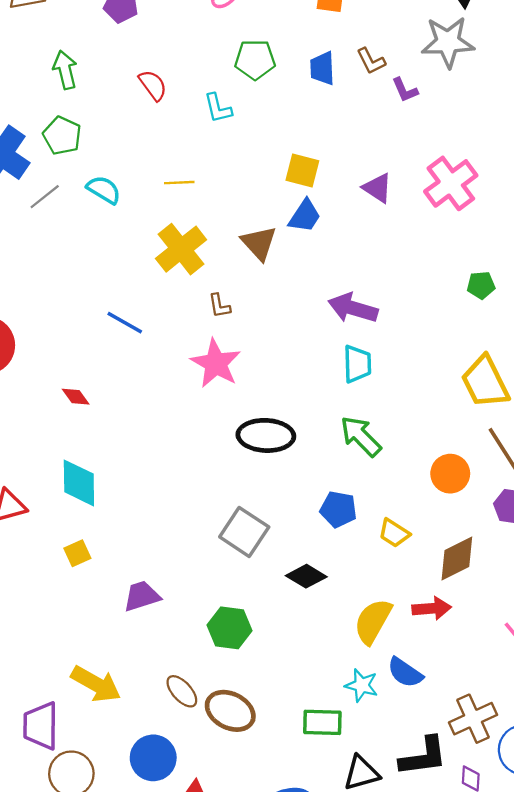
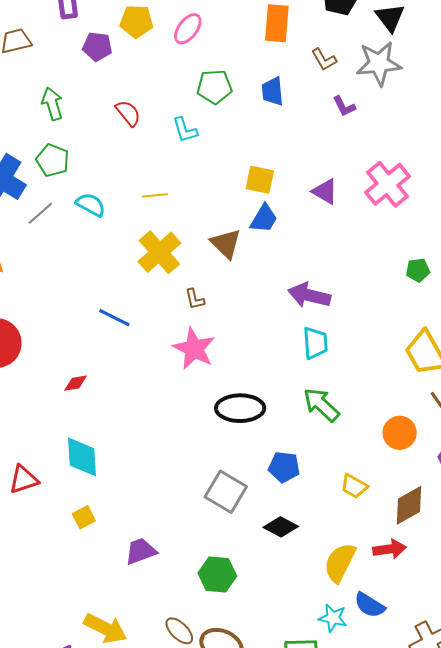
brown L-shape: (371, 61) -> (324, 59), moved
red diamond: (76, 397) -> (76, 383), turned -60
blue pentagon: (338, 509) -> (284, 467), moved

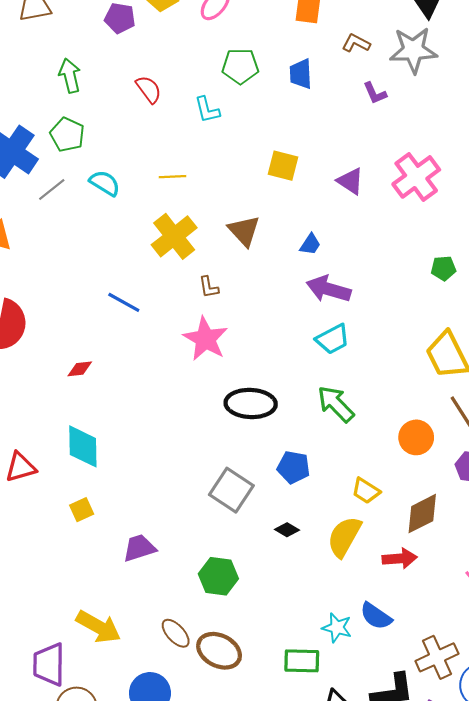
brown L-shape: (324, 59) -> (356, 43), turned 144
blue trapezoid: (264, 219) -> (310, 244), moved, size x0.7
cyan trapezoid: (315, 343) -> (333, 339), turned 64
black diamond: (281, 527) -> (287, 530), size x0.7
yellow semicircle: (340, 563) -> (344, 537), moved

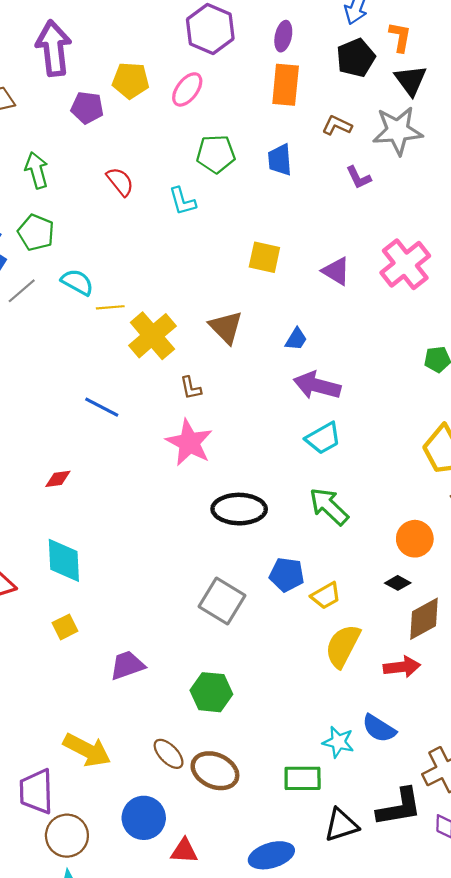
yellow line: (173, 177) -> (110, 307), moved
yellow trapezoid: (366, 491) -> (326, 596), moved, turned -60
black diamond: (287, 530) -> (398, 583), moved

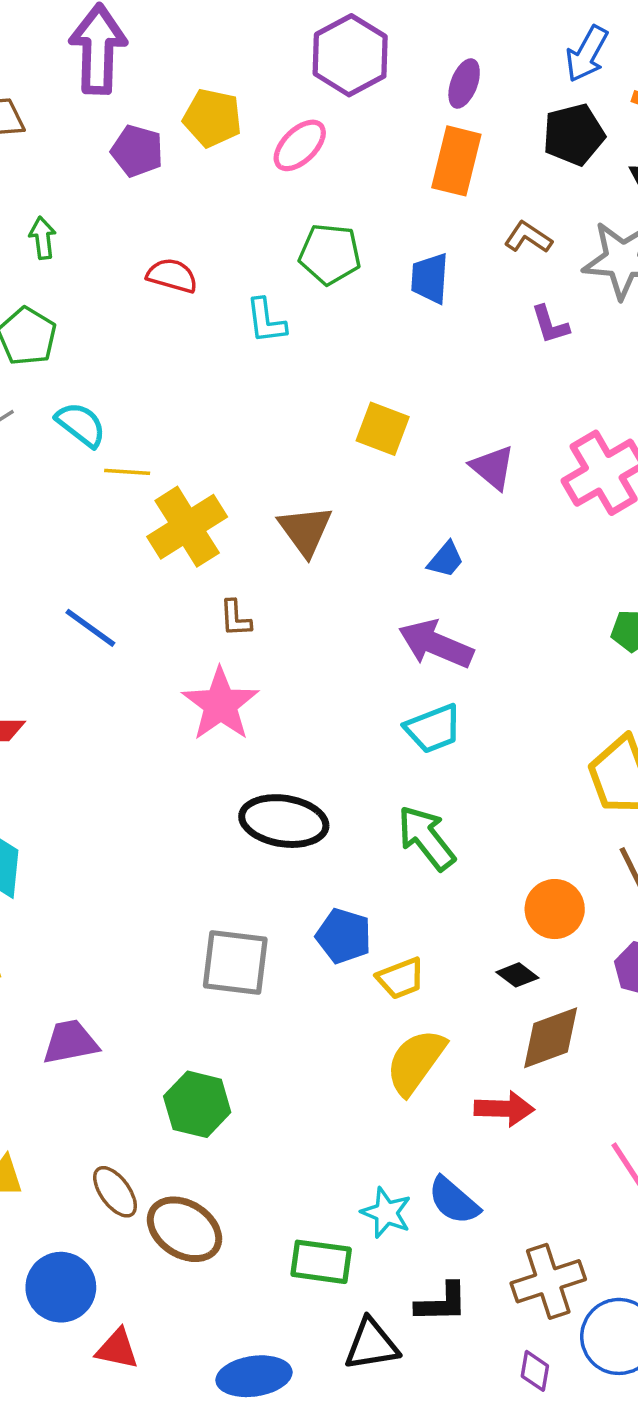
green arrow: (37, 170) -> (43, 238), size x0.7
red semicircle: (120, 182) -> (172, 276), turned -44
blue trapezoid: (296, 339) -> (446, 560), moved
gray square: (222, 601) -> (235, 963), turned -33
black L-shape: (399, 807) -> (442, 1303), moved, size x0.7

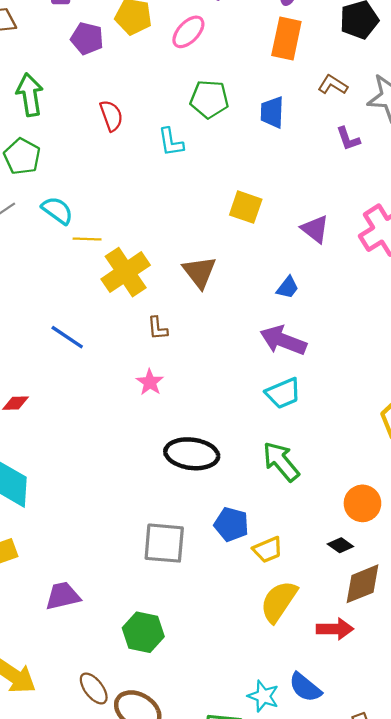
green arrow: (43, 238) -> (30, 95), size x1.6
red semicircle: (172, 276) -> (111, 116), turned 56
pink star: (220, 704) -> (150, 382), size x0.6

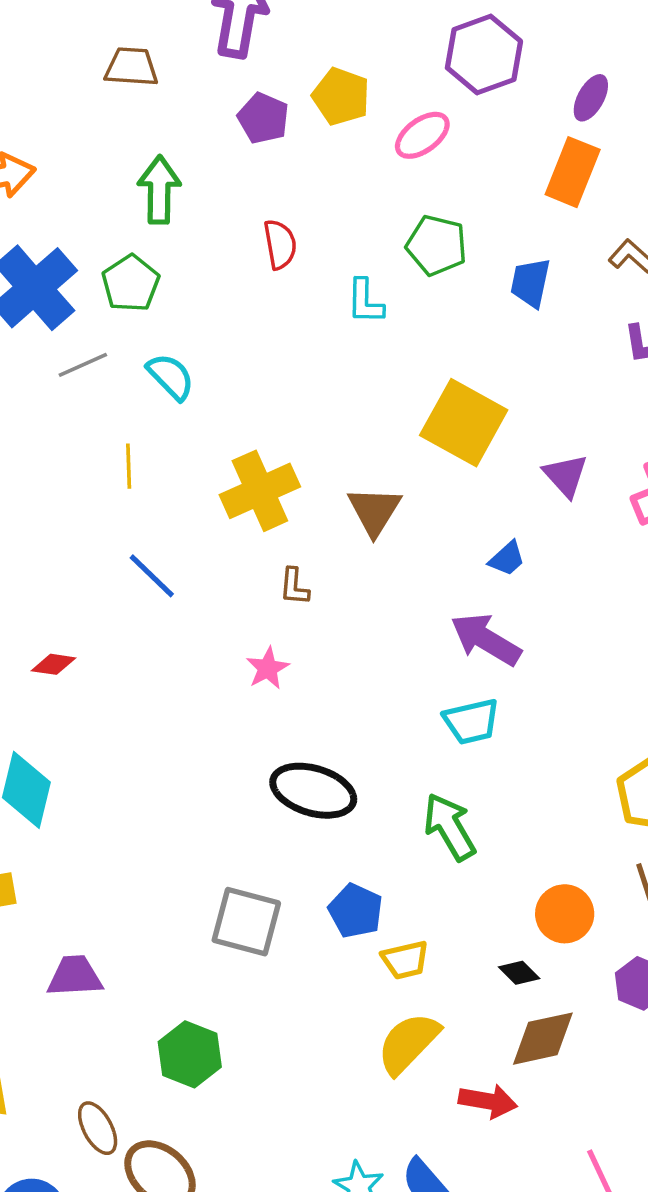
yellow square: (246, 207) -> (464, 423), size x1.6
yellow line: (87, 239) -> (129, 466), moved, turned 76

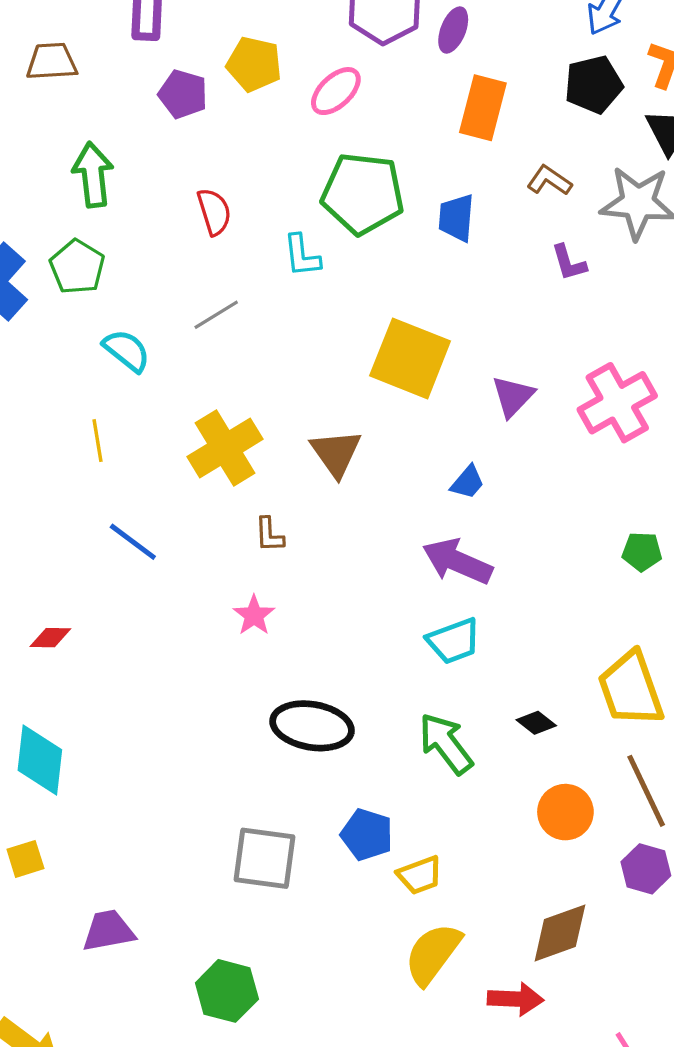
purple ellipse: (591, 98) -> (453, 30), moved
green pentagon: (437, 245) -> (363, 194), size x1.4
gray line: (83, 365) -> (216, 315), moved
purple triangle: (565, 475) -> (513, 396), turned 33
black diamond: (519, 973) -> (536, 723), moved

